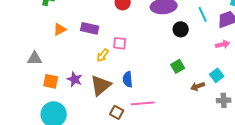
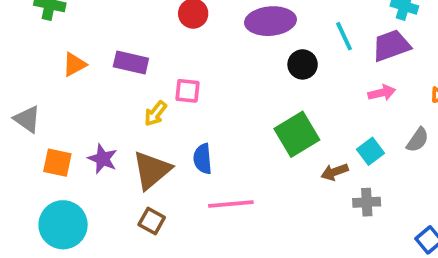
gray triangle: (35, 58) -> (27, 119), turned 35
green square: (178, 66) -> (297, 134), size x1.6
gray cross: (224, 100) -> (367, 202), moved
brown square: (117, 112) -> (152, 221), moved

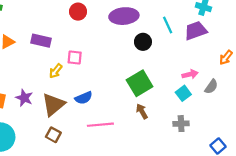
pink arrow: (382, 93) -> (190, 74), moved
blue semicircle: (203, 159) -> (84, 98), turned -108
brown arrow: (335, 172) -> (142, 111), moved, turned 80

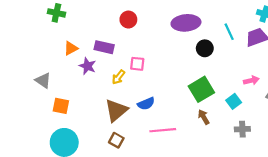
red circle: (78, 12) -> (128, 20), moved
cyan square: (183, 93) -> (234, 101), moved
purple star: (24, 98) -> (87, 66), moved

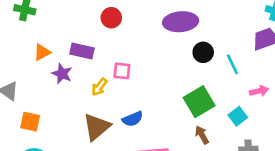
cyan line: (229, 32) -> (232, 64), moved

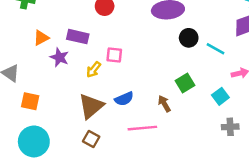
cyan line: (232, 64) -> (216, 49), turned -36
green square: (199, 102) -> (185, 83), size x0.7
brown arrow: (202, 135) -> (164, 104), moved

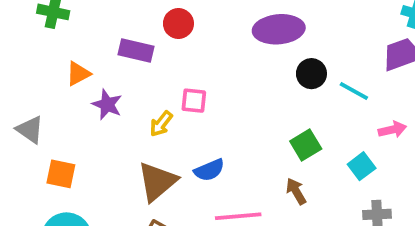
purple rectangle: (78, 37) -> (136, 50), moved
brown arrow: (164, 104) -> (296, 191), moved

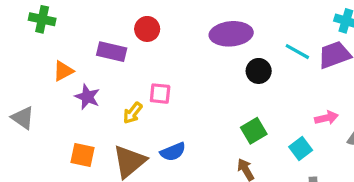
cyan line: (354, 91) -> (297, 52), moved
orange square: (61, 174) -> (83, 155), moved

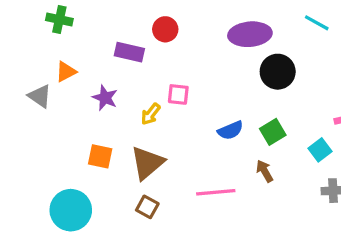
cyan line: (297, 52) -> (317, 23), moved
orange triangle: (63, 71) -> (66, 72), moved
black circle: (259, 71) -> (278, 72), size x1.4
gray triangle: (23, 118) -> (40, 96), moved
blue semicircle: (173, 152) -> (230, 130), moved

